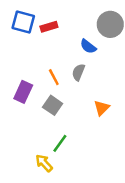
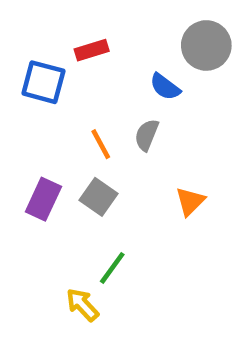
blue square: (23, 22) -> (43, 82), moved
purple rectangle: (23, 92) -> (43, 199), moved

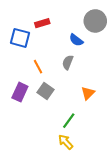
orange line: (101, 144) -> (38, 67), moved
green line: (112, 268) -> (69, 121), moved
yellow arrow: (82, 305) -> (66, 142), moved

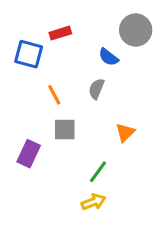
gray square: (45, 91) -> (65, 130), turned -35
purple rectangle: (20, 92) -> (29, 154), moved
yellow arrow: (66, 142) -> (93, 202), turned 112

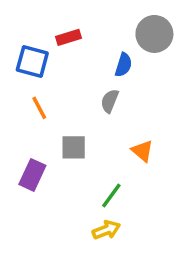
blue semicircle: (109, 57) -> (123, 65), turned -110
orange line: (54, 95) -> (39, 108), moved
orange triangle: (125, 133) -> (142, 151), turned -35

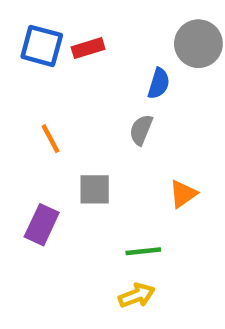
blue square: (32, 61) -> (42, 46), moved
orange triangle: (142, 151) -> (183, 194), turned 45
green line: (111, 196) -> (143, 251), turned 48

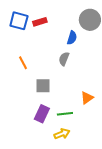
orange triangle: (183, 194) -> (87, 98), moved
purple rectangle: (42, 225) -> (42, 114), moved

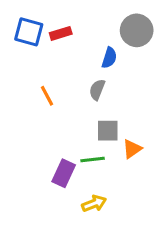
orange line: (23, 63) -> (47, 96), moved
gray square: (43, 86) -> (108, 131), moved
green line: (65, 114) -> (93, 159), moved

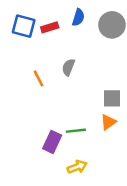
blue semicircle: (109, 58) -> (78, 17), moved
gray semicircle: (97, 90) -> (68, 67), moved
gray square: (108, 131) -> (112, 98), moved

